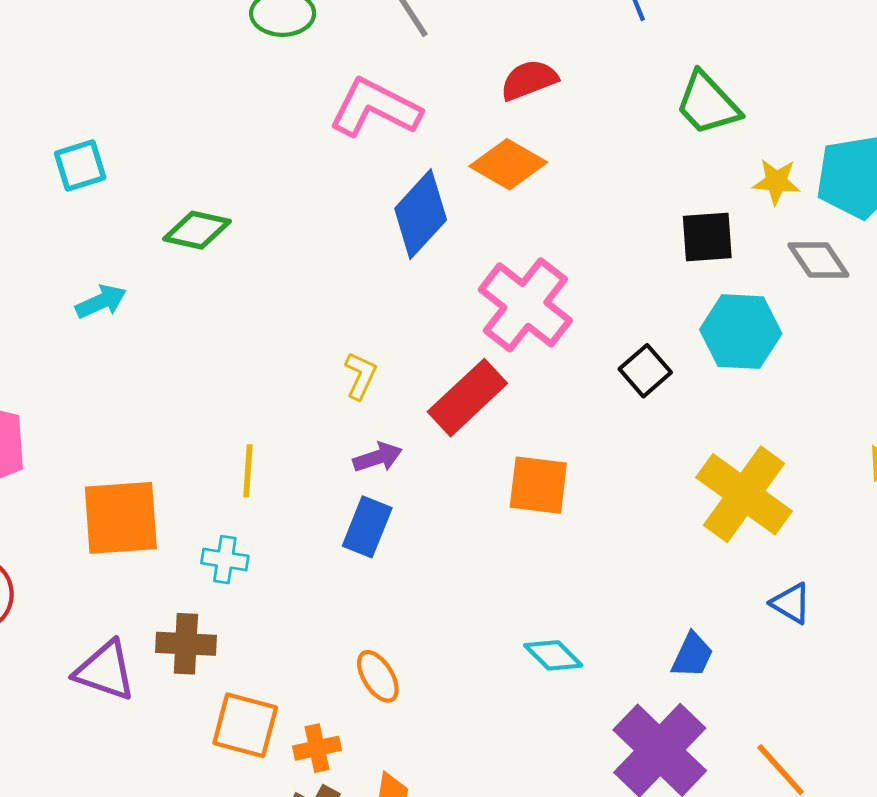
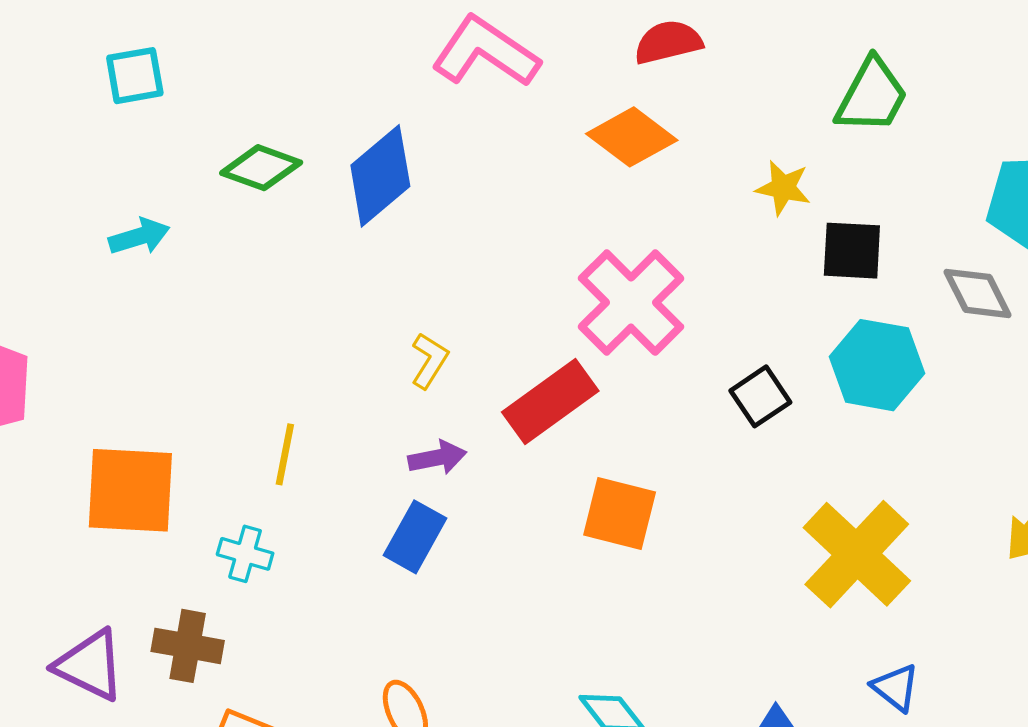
green trapezoid: (708, 104) -> (872, 96), turned -116
yellow star: (776, 182) -> (783, 188), moved
blue diamond: (421, 214) -> (380, 176), moved

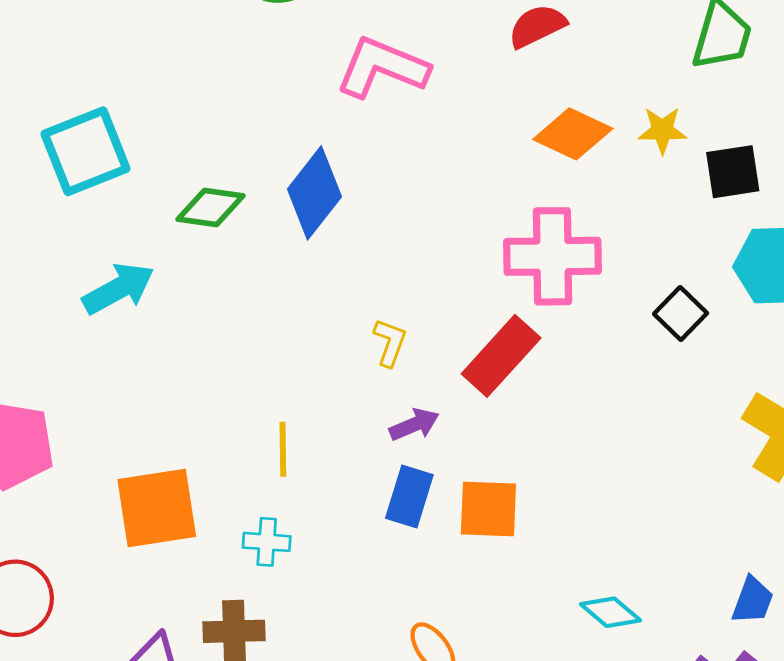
cyan square: (135, 76) -> (86, 151), size x1.6
orange diamond: (632, 137) -> (573, 134), moved
cyan arrow: (139, 237) -> (118, 289), size x1.4
pink cross: (631, 303) -> (552, 256), turned -34
orange square: (620, 513) -> (488, 509), moved

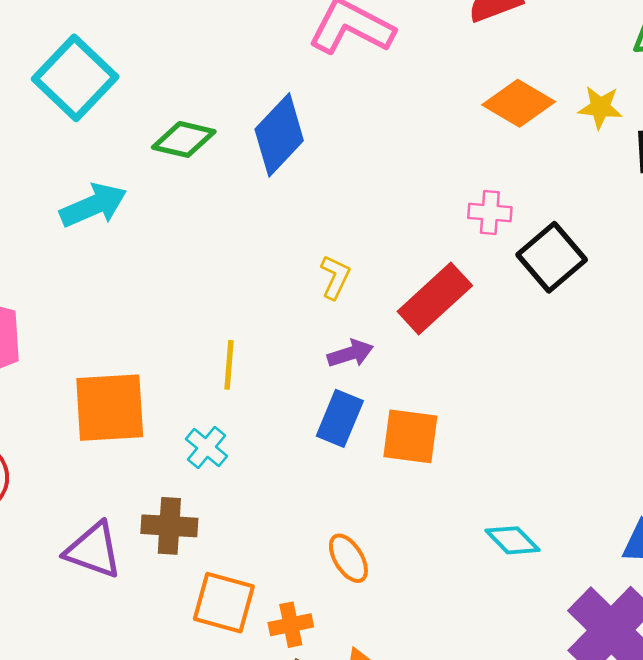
cyan square: (86, 151) -> (75, 78), turned -30
pink cross: (552, 256) -> (490, 213), size x0.5
black square: (681, 314) -> (552, 257), moved, size x1.4
cyan cross: (267, 542) -> (207, 448), turned 30

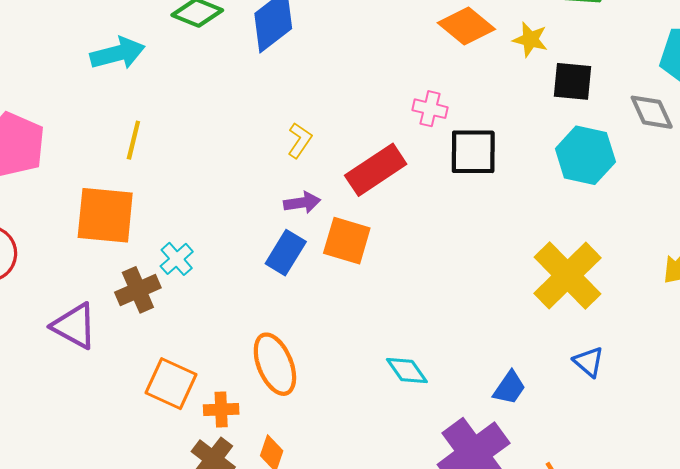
black square: (552, 257) -> (473, 152), turned 32
yellow line: (229, 365) -> (133, 140), moved
orange square: (410, 436) -> (347, 241), moved
brown cross: (169, 526) -> (138, 290), moved, turned -36
orange ellipse: (348, 558) -> (275, 364), size x1.5

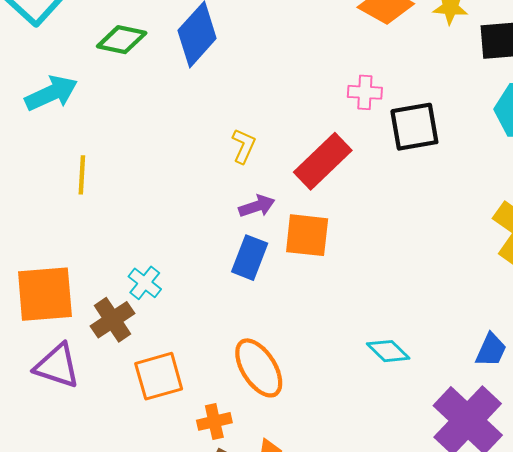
orange square: (105, 215) -> (45, 294), moved
orange square: (171, 384) -> (159, 376), moved, turned -30

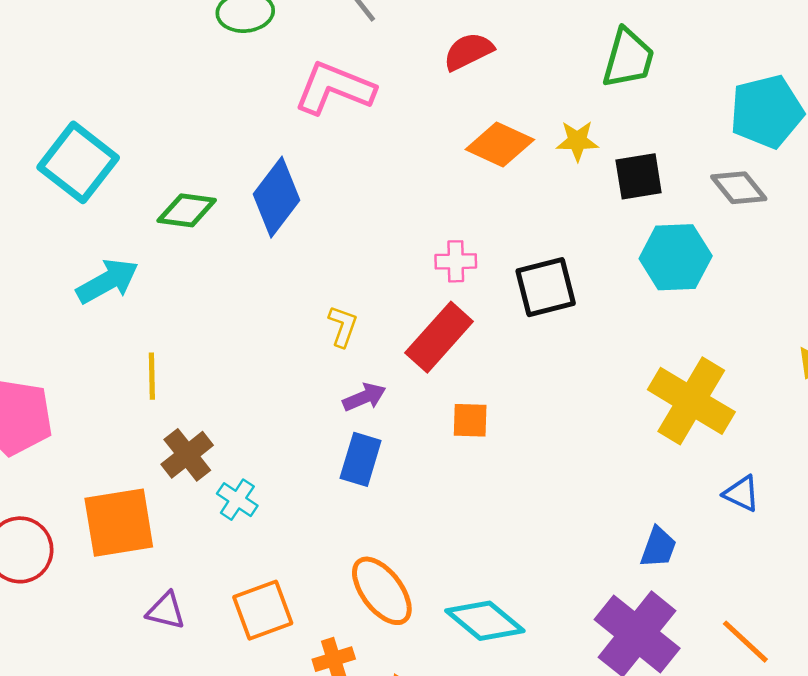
pink cross: (365, 92) -> (456, 261), moved
orange square: (307, 235) -> (470, 420), moved, size x0.7
brown cross: (113, 320) -> (187, 455), moved
cyan diamond: (388, 351) -> (485, 621), moved, size x1.5
purple triangle: (57, 366) -> (166, 611), moved, size x0.7

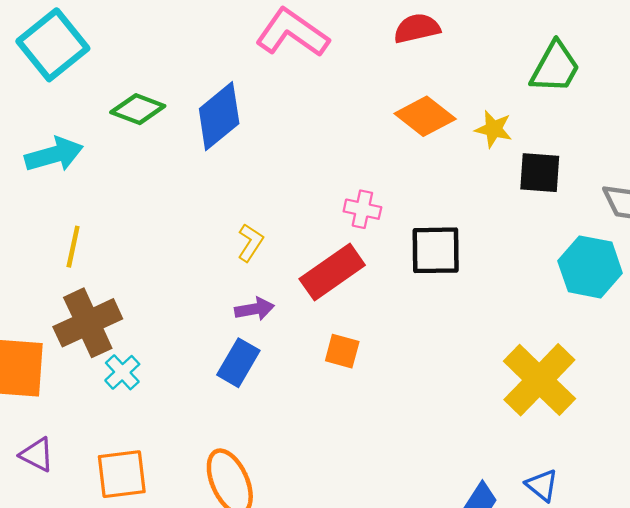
cyan hexagon: (676, 257) -> (590, 267), moved
brown cross: (187, 455) -> (88, 323), size x1.4
blue triangle: (742, 494) -> (542, 485), moved

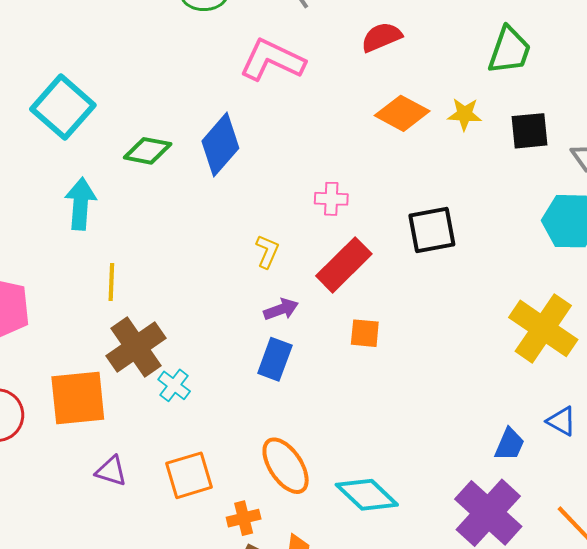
cyan arrow: (54, 155) -> (81, 204), turned -60
black square: (540, 173) -> (530, 131), moved
pink cross: (362, 209) -> (331, 199), moved

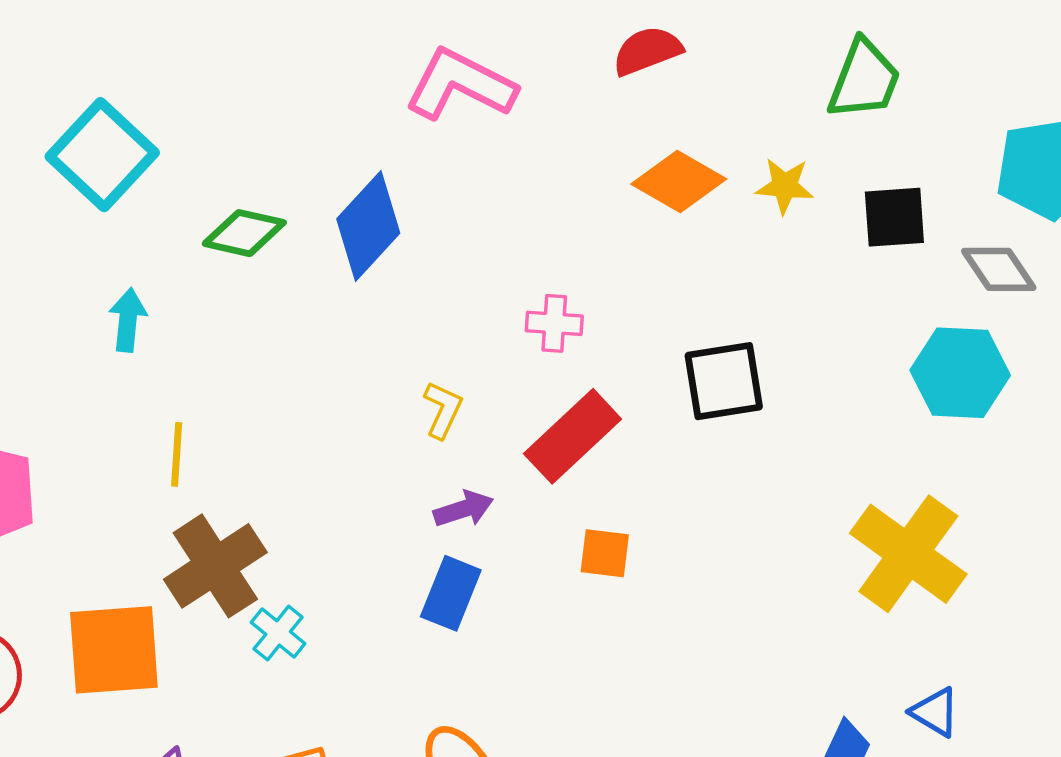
cyan arrow: (81, 204) -> (128, 320), size x0.7

